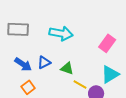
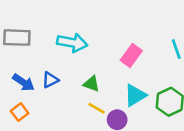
green triangle: (67, 68) -> (91, 84), moved
orange square: (28, 87) -> (20, 112), moved

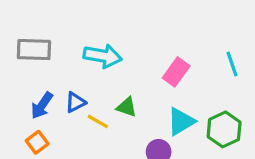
blue arrow: (23, 82) -> (42, 105), turned 90
yellow line: (97, 108) -> (98, 121), moved

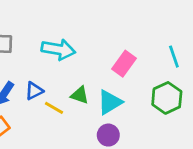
cyan triangle: (181, 121) -> (110, 102), moved
green hexagon: (224, 129) -> (167, 98), moved

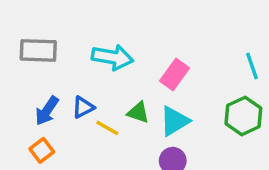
pink rectangle: (124, 64) -> (174, 75), moved

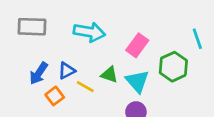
green hexagon: (243, 116) -> (173, 67), moved
cyan triangle: (174, 121) -> (137, 81), turned -40
orange square: (42, 150) -> (55, 96), moved

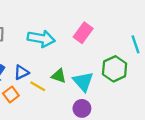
pink rectangle: (137, 45) -> (83, 33), moved

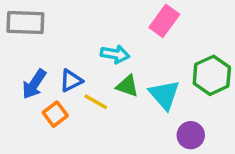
cyan arrow: (41, 39) -> (115, 54), moved, size x0.7
purple circle: (82, 108) -> (191, 135), moved

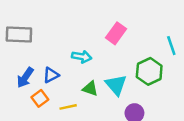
green triangle: (127, 86) -> (90, 89), moved
yellow line: (96, 102) -> (68, 107), moved, turned -42

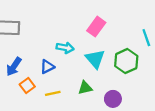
blue triangle: (51, 75) -> (47, 67), moved
cyan triangle: (116, 85) -> (95, 59), moved
green triangle: (90, 89) -> (85, 88), moved, turned -32

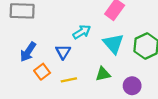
cyan arrow: (65, 48) -> (82, 32), turned -42
blue triangle: (47, 67) -> (63, 52), turned -32

